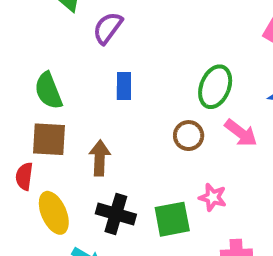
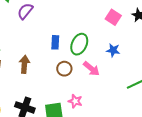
blue rectangle: (124, 86) -> (55, 42), moved
brown arrow: (100, 158) -> (24, 64), moved

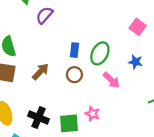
brown arrow: (24, 64) -> (40, 72), turned 36
brown circle: (64, 69) -> (74, 75), moved

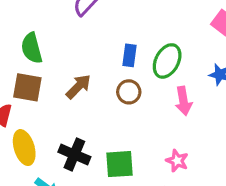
pink arrow: (111, 80) -> (183, 101), turned 36
pink star: (92, 114) -> (177, 161), moved

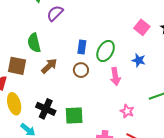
green semicircle: (32, 48) -> (34, 43), moved
pink star: (177, 161) -> (127, 111), moved

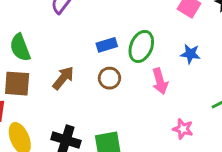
green semicircle: (34, 43) -> (20, 47), moved
blue rectangle: (82, 47) -> (107, 45), turned 72

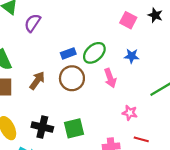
green ellipse: (141, 46) -> (94, 53), turned 30
brown circle: (109, 78) -> (72, 78), size x1.5

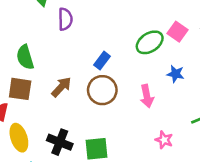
purple semicircle: (32, 23) -> (65, 19), turned 138
blue rectangle: (68, 53) -> (102, 61), turned -40
green ellipse: (94, 53) -> (150, 42), moved

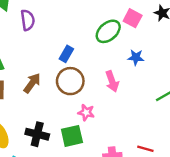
pink star: (164, 140) -> (86, 112), moved

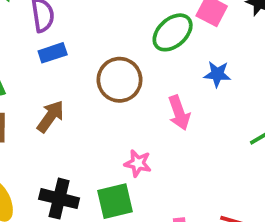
blue rectangle: (66, 54) -> (53, 53), moved, turned 42
brown circle: (70, 81) -> (120, 80), moved

